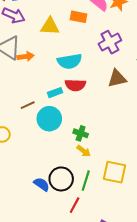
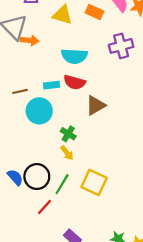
brown triangle: (117, 78) -> (96, 105), moved, turned -30

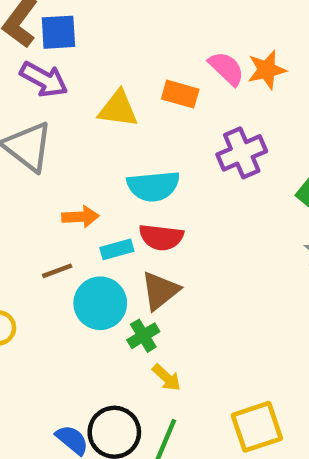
orange arrow: (30, 40) -> (80, 217), moved
brown triangle: (96, 105) -> (160, 291), moved
green cross: (68, 134) -> (143, 336), moved, turned 35
yellow square: (94, 182) -> (257, 427), moved, turned -35

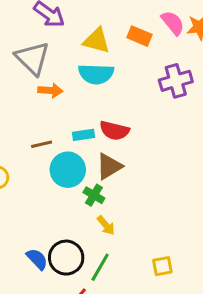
cyan semicircle: (153, 186) -> (96, 74), moved
orange arrow: (80, 217) -> (50, 90), moved
green cross: (143, 336) -> (94, 195), turned -35
yellow square: (257, 427) -> (162, 266), size x0.6

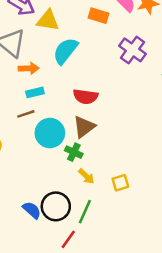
yellow triangle: (97, 41) -> (48, 20), moved
cyan semicircle: (96, 74) -> (65, 51), turned 132
purple cross: (176, 81) -> (133, 50), turned -32
cyan rectangle: (84, 135) -> (35, 92), moved
yellow square: (162, 266) -> (120, 183), moved

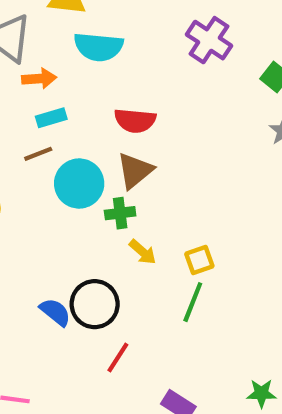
cyan semicircle: (65, 51) -> (98, 47), turned -120
green cross: (74, 152) -> (120, 213), turned -30
green line: (85, 212) -> (193, 302), moved

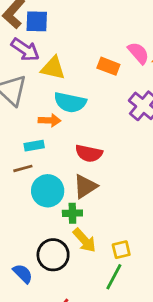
orange arrow: (39, 79) -> (50, 120), moved
yellow arrow: (143, 252) -> (84, 240), size x1.4
black circle: (95, 304) -> (53, 255), moved

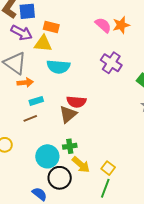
orange rectangle: (108, 66) -> (51, 27), moved
orange arrow: (50, 120) -> (25, 83), moved
brown triangle: (85, 186) -> (68, 114), moved
cyan circle: (48, 191) -> (47, 156), moved
yellow square: (121, 250) -> (108, 168), turned -32

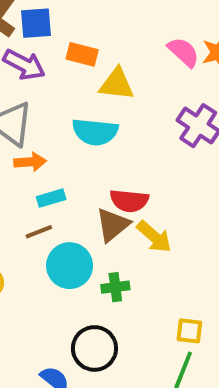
yellow triangle: (43, 43) -> (117, 84), moved
cyan circle: (47, 156) -> (70, 266), moved
yellow arrow: (81, 165) -> (154, 237), moved
yellow square: (108, 168) -> (189, 331), turned -32

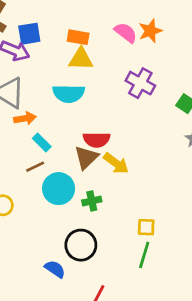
blue square: (36, 23) -> (29, 34), moved
orange rectangle: (82, 54) -> (78, 37), moved
cyan rectangle: (51, 198) -> (42, 142), turned 66

